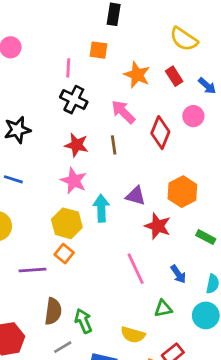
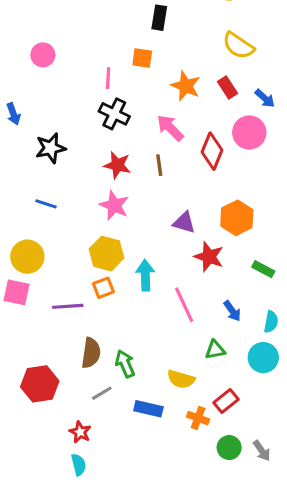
pink circle: (193, 116) -> (249, 132), size x1.4
cyan arrow: (101, 208) -> (145, 275), moved
orange square: (64, 254) -> (103, 288), turned 30

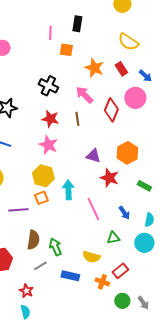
pink line: (108, 78) -> (50, 33), moved

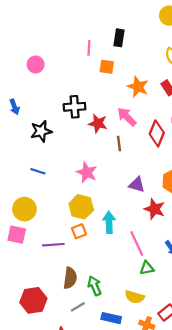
black cross: (48, 86) -> (75, 107), moved, turned -30
red star: (50, 119) -> (98, 123), moved
green triangle: (113, 238) -> (147, 268), moved

